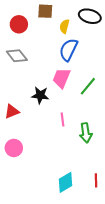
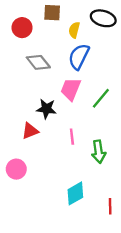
gray diamond: (17, 56) -> (38, 62), moved
red triangle: (12, 111) -> (30, 131), moved
cyan diamond: (66, 182) -> (75, 193), moved

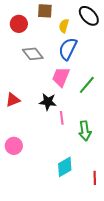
black ellipse: (103, 18) -> (89, 16), turned 30
black star: (46, 109) -> (48, 102), moved
red triangle: (30, 131) -> (13, 100), moved

